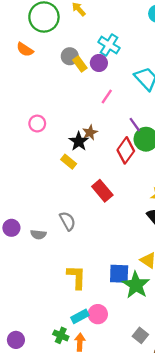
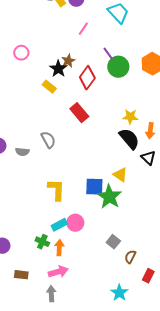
red diamond: (126, 150) -> (87, 78), moved

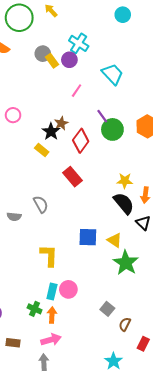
blue square: (94, 187) -> (88, 237), moved
green star: (109, 197) -> (126, 263), moved
cyan rectangle: (59, 225) -> (52, 291), turned -49

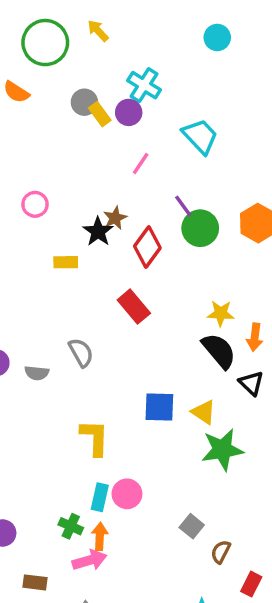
yellow rectangle: (42, 150) -> (66, 262), moved, turned -40
green star: (126, 263) -> (222, 450), turned 30
pink arrow: (51, 340) -> (90, 560), moved

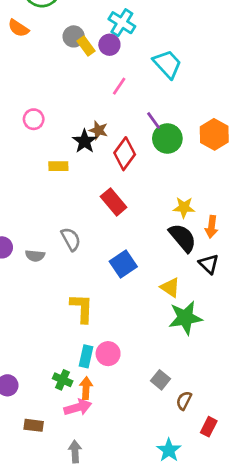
brown star: (115, 218) -> (98, 130), turned -30
blue square: (159, 407) -> (123, 264), moved, turned -36

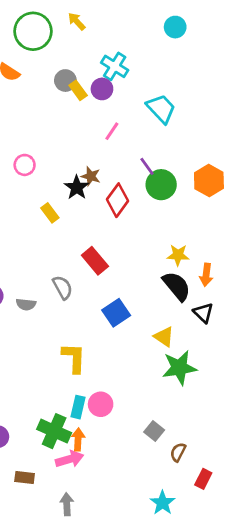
yellow rectangle: (58, 166) -> (50, 213), turned 54
red rectangle: (114, 202) -> (95, 261), moved
green cross: (63, 380) -> (54, 431), size x1.6

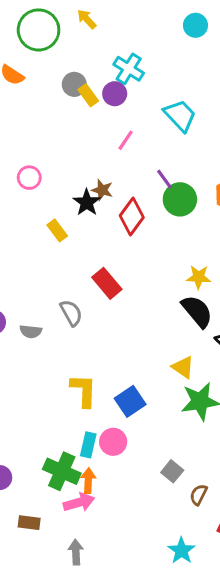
blue square: (116, 313) -> (130, 401), moved

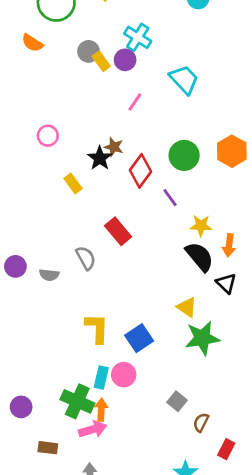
purple line: (164, 179) -> (170, 198), moved

